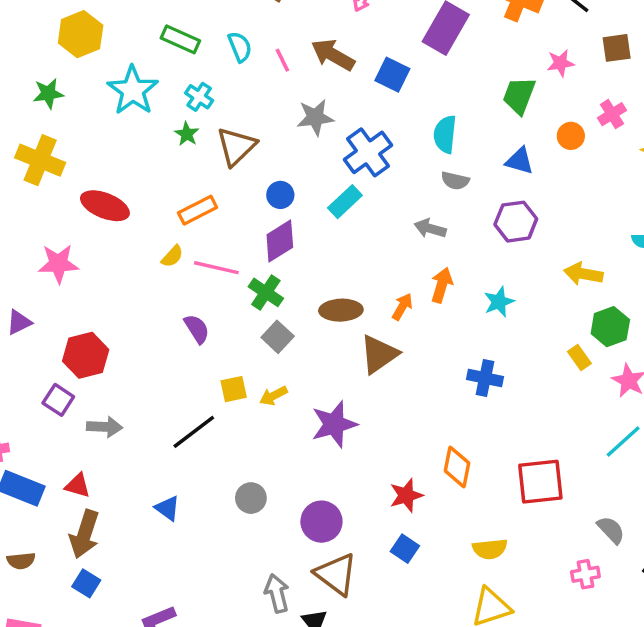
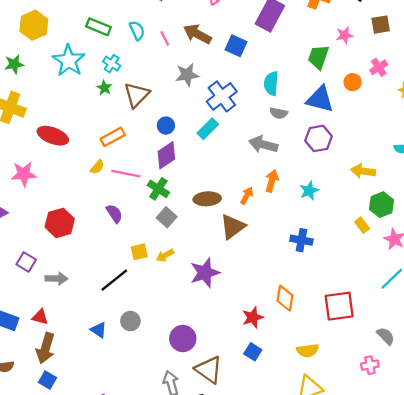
blue triangle: (520, 161) -> (320, 99), size x1.5
gray arrow: (430, 228) -> (263, 144), size x1.4
red hexagon: (86, 355) -> (60, 223), moved
gray circle: (251, 498) -> (130, 321), moved
purple circle: (321, 522) -> (183, 339), moved

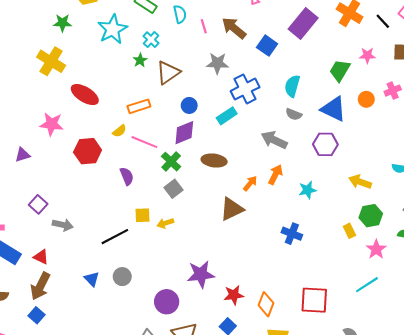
brown ellipse: (207, 199) -> (214, 161), moved
red hexagon: (60, 223) -> (88, 151), moved
purple star: (205, 273) -> (201, 274), moved
orange diamond: (285, 298) -> (266, 304), moved

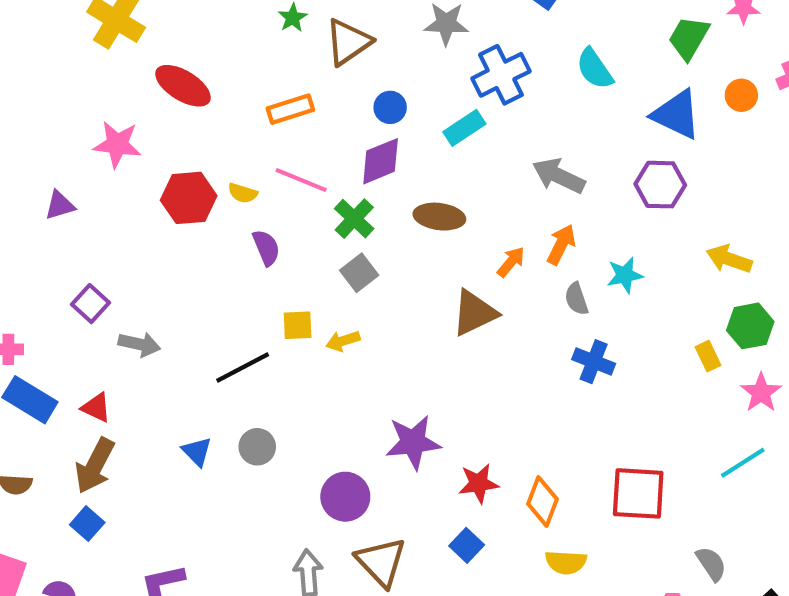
cyan semicircle: (292, 86) -> (595, 69), turned -50
gray semicircle: (294, 114) -> (576, 299), moved, turned 49
yellow semicircle: (119, 131) -> (243, 193), moved, turned 56

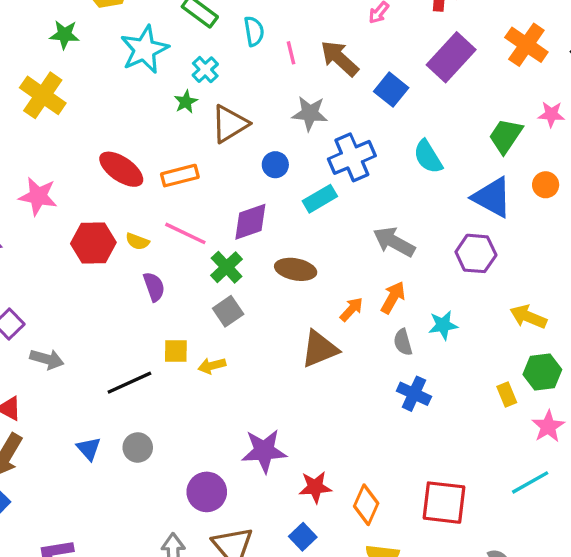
red ellipse: (183, 86) -> (121, 169), moved
blue circle: (390, 107) -> (275, 165), moved

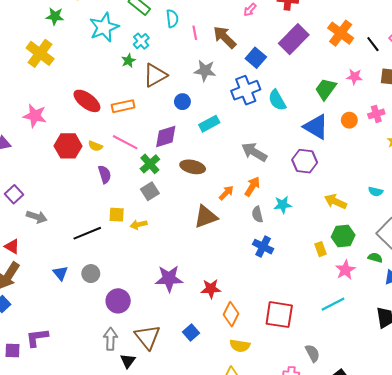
blue cross: (352, 157) -> (246, 90), moved
red star: (315, 487) -> (211, 289), moved
purple circle: (207, 492) -> (118, 301), moved

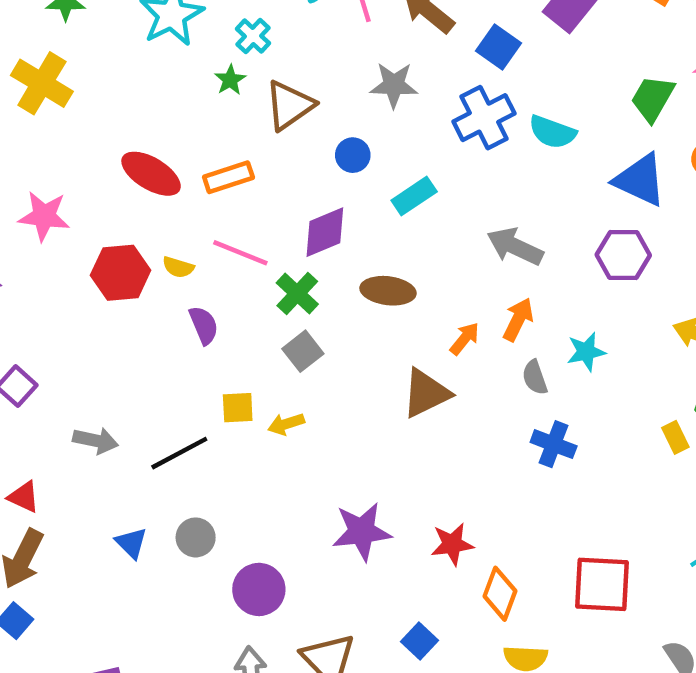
cyan semicircle: (277, 100) -> (552, 132), turned -35
gray arrow: (37, 217) -> (95, 441), moved

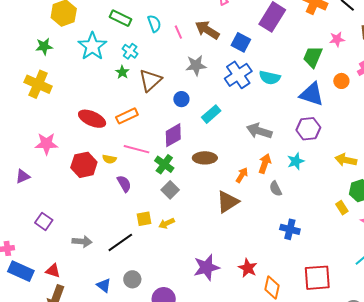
cyan star: (586, 352) -> (296, 161), moved
blue cross: (554, 444) -> (290, 229), moved
red star: (452, 544) -> (248, 268), turned -30

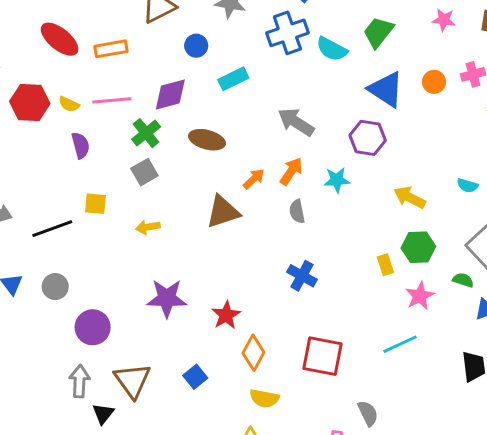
green trapezoid: (313, 57) -> (378, 32), moved
pink line: (137, 149) -> (112, 100), turned -35
yellow arrow: (167, 223) -> (148, 227), moved

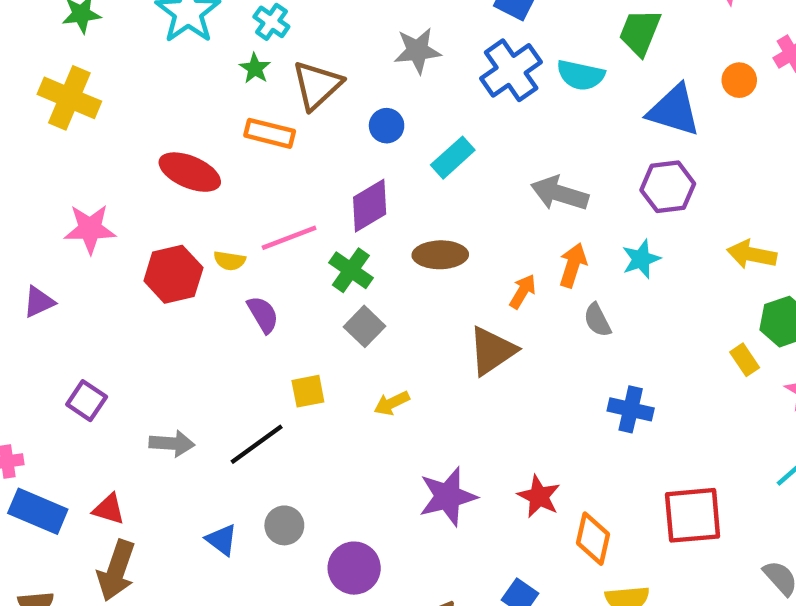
orange rectangle: (111, 49) -> (270, 133), moved, turned 40

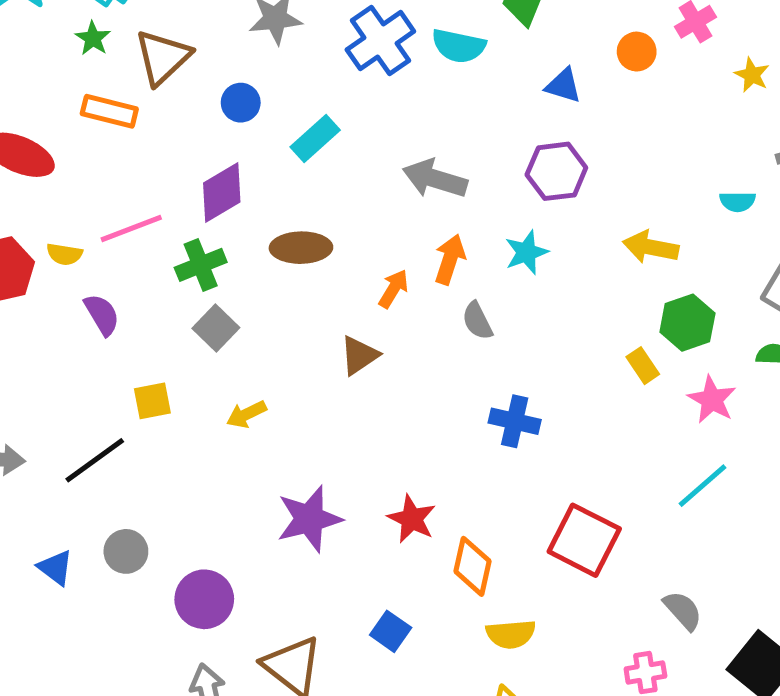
blue triangle: (674, 110) -> (563, 85), size x0.6
green cross: (351, 270) -> (201, 265), turned 33
brown triangle: (492, 351) -> (359, 355), size x0.7
red square: (693, 515) -> (584, 540), turned 32

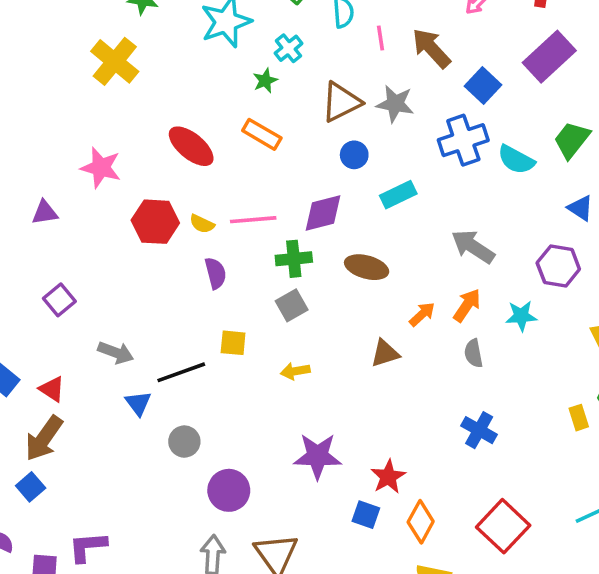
brown triangle: (163, 57) -> (341, 102), moved
blue triangle: (55, 568) -> (138, 403), moved
blue square: (391, 631) -> (366, 515), moved, turned -32

